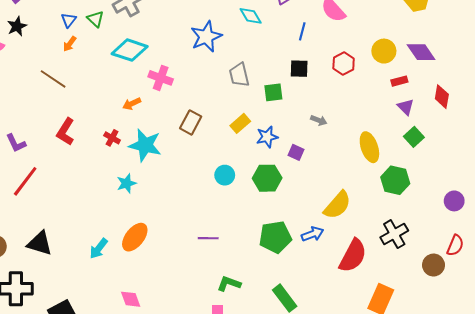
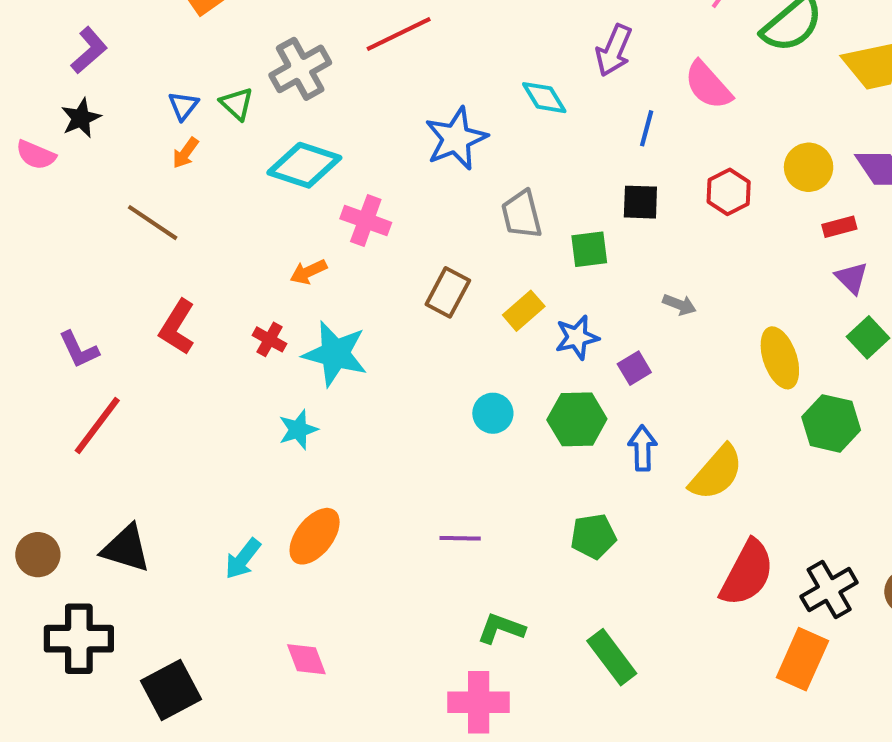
brown rectangle: (191, 122) -> (448, 292), moved
purple square: (296, 152) -> (634, 368), turned 35
blue arrow: (313, 234) -> (643, 448), moved, turned -70
black cross: (394, 234) -> (829, 590), moved
green pentagon: (275, 237) -> (593, 536), size x0.7

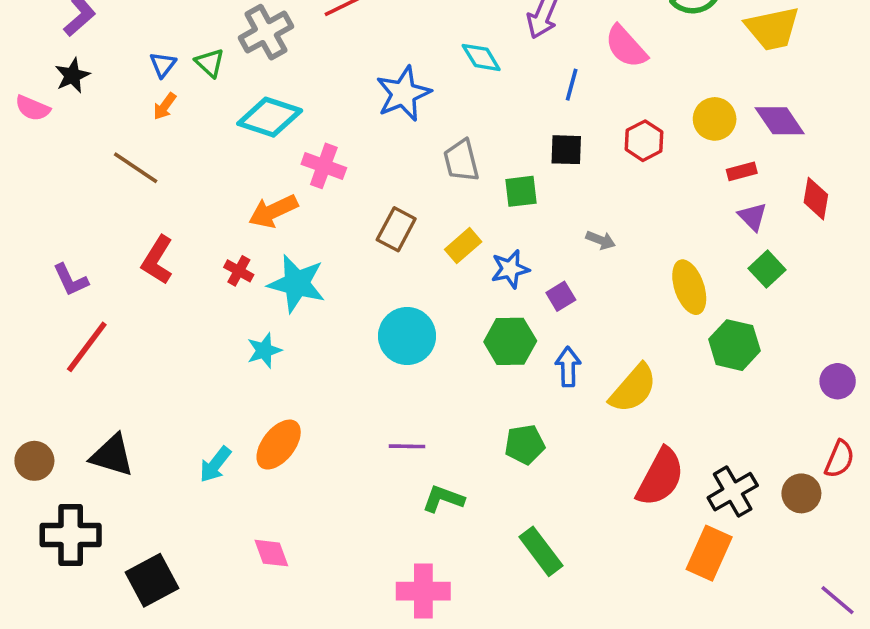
orange arrow: (308, 272) -> (273, 211), size x1.5
cyan circle: (493, 413) -> (407, 336), moved, size x1.6
green L-shape: (501, 628) -> (443, 499), moved

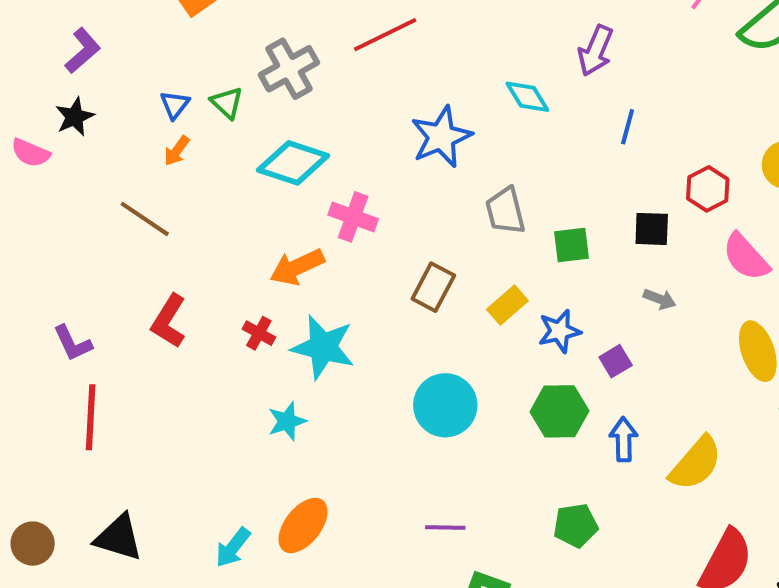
pink semicircle: (626, 47) -> (746, 257), moved
black square: (566, 150) -> (652, 229), moved
red line: (87, 347) -> (91, 417), turned -34

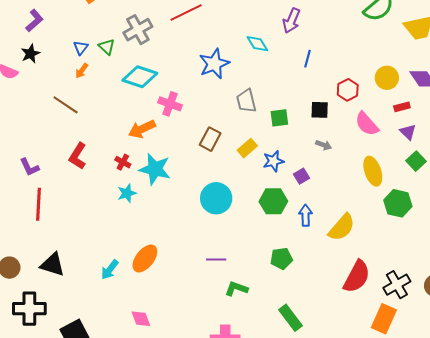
cyan star: (287, 421) -> (127, 193), moved

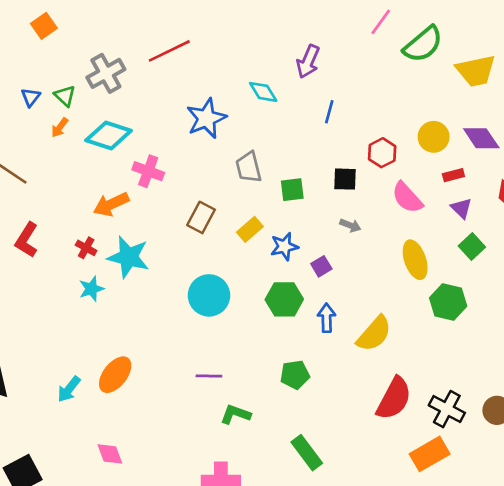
orange arrow: (82, 71) -> (60, 128), moved
black cross: (397, 285) -> (447, 409), turned -32
orange rectangle: (384, 319) -> (430, 454), turned 36

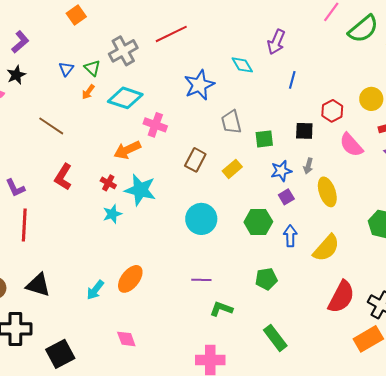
gray arrow: (350, 225) -> (308, 166), turned 84
blue star: (284, 247) -> (281, 171), moved
yellow ellipse: (415, 260) -> (327, 192), moved

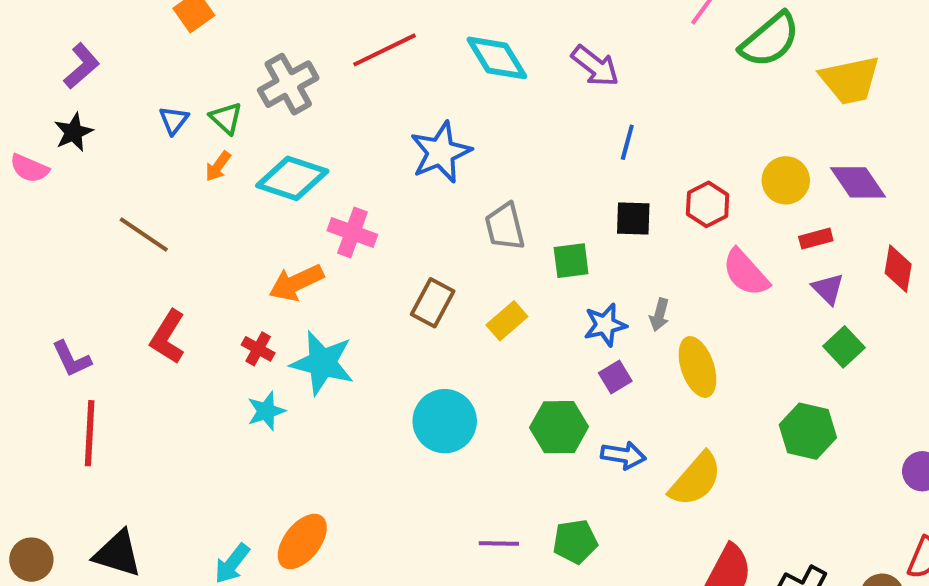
purple arrow: (276, 42) -> (595, 66), turned -75
cyan diamond: (242, 65) -> (497, 58), moved, size x1.4
black square: (304, 131) -> (633, 218), moved
blue arrow: (290, 236) -> (623, 455), turned 100
purple line: (201, 280) -> (499, 544), moved

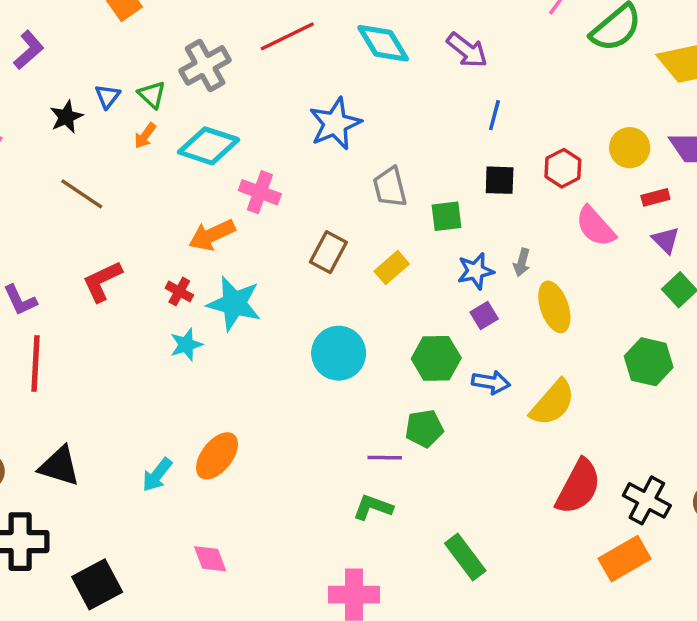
black star: (74, 132) -> (66, 117), moved
red L-shape: (168, 337) -> (102, 281), turned 33
green pentagon: (575, 542) -> (424, 429), moved

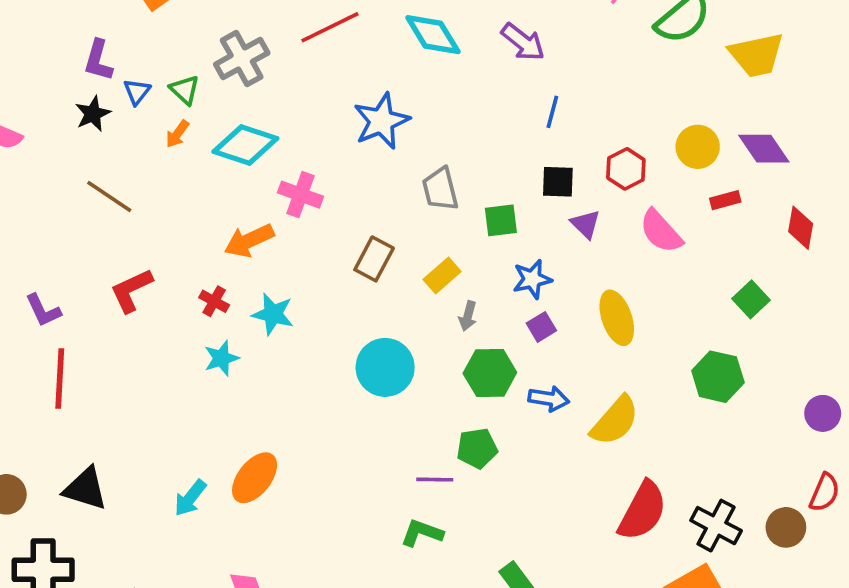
purple L-shape: (29, 50) -> (98, 60), moved, turned 147
purple triangle: (666, 240) -> (586, 224), moved
gray arrow: (522, 262) -> (468, 316), moved
cyan star: (234, 304) -> (273, 314), size x0.7

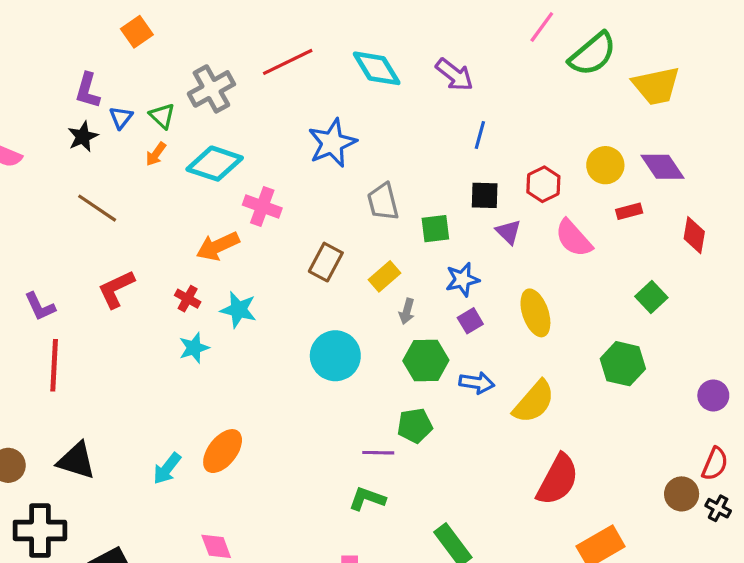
black cross: (716, 526) -> (718, 508), moved, size x0.6

